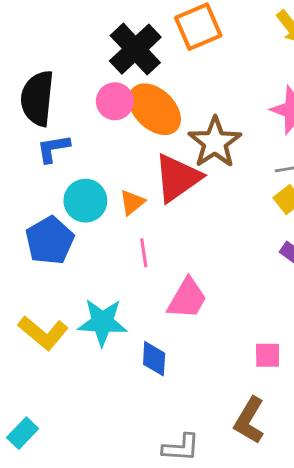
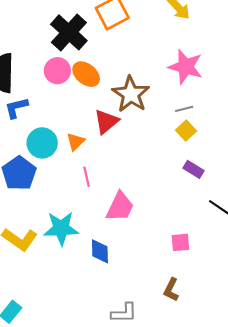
orange ellipse: (155, 109) -> (86, 74), size x0.7
red triangle: (177, 178) -> (106, 122), size x0.7
brown L-shape: (249, 420) -> (171, 290), size x0.7

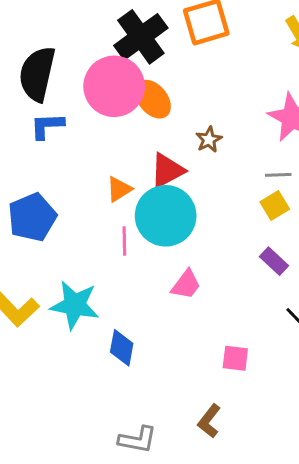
pink circle: (57, 71) -> (114, 86), size x1.6
brown star: (131, 94) -> (209, 140), size x0.5
cyan circle: (42, 143) -> (166, 216), moved, size x1.4
pink trapezoid: (120, 207) -> (186, 285), moved, size x0.7

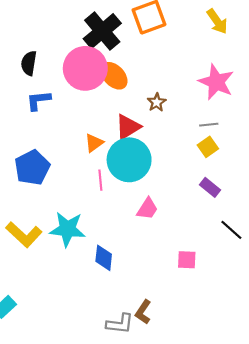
black semicircle: (37, 74) -> (29, 63), size x0.6
brown L-shape: (209, 421) -> (143, 312), moved

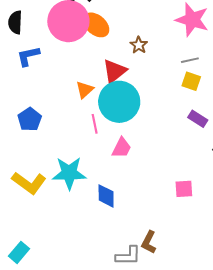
yellow square: (208, 147) -> (191, 81), turned -30
blue pentagon: (32, 167) -> (30, 119), size x0.7
pink trapezoid: (147, 209) -> (122, 148), moved

